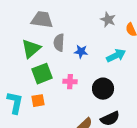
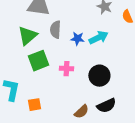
cyan arrow: (116, 56) -> (98, 38), moved
orange square: (38, 101) -> (34, 105), moved

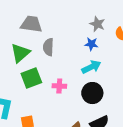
cyan arrow: (98, 38) -> (91, 67), moved
blue star: (77, 39) -> (91, 44), moved

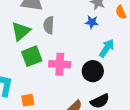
cyan arrow: (91, 67) -> (107, 48), moved, turned -30
pink cross: (59, 86) -> (60, 64), size x1.5

